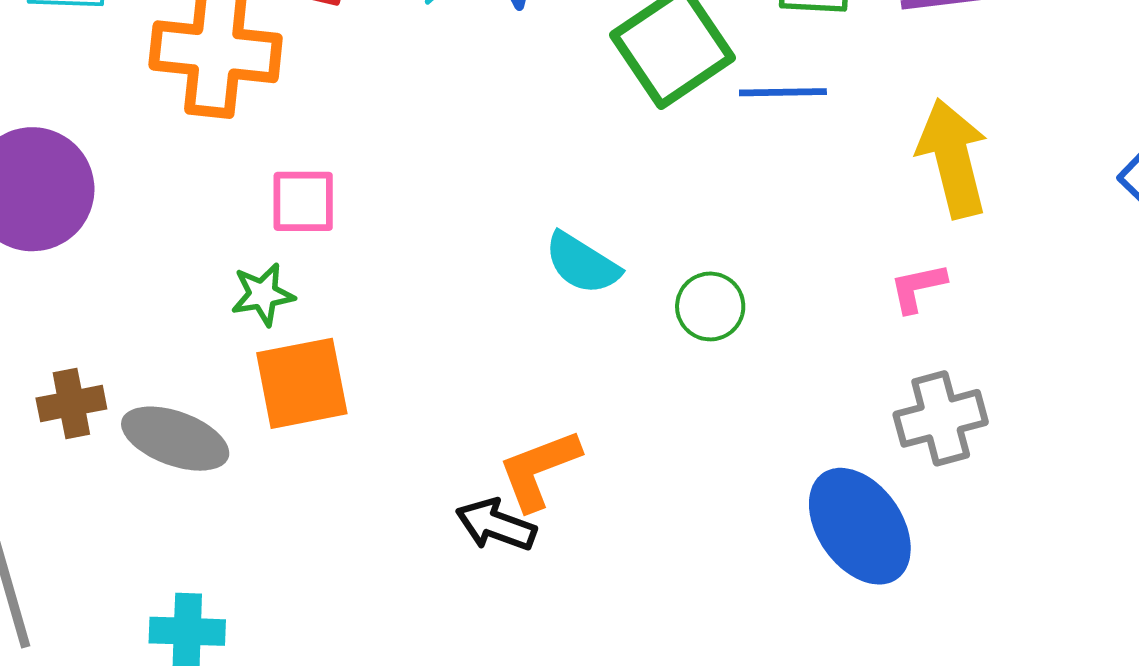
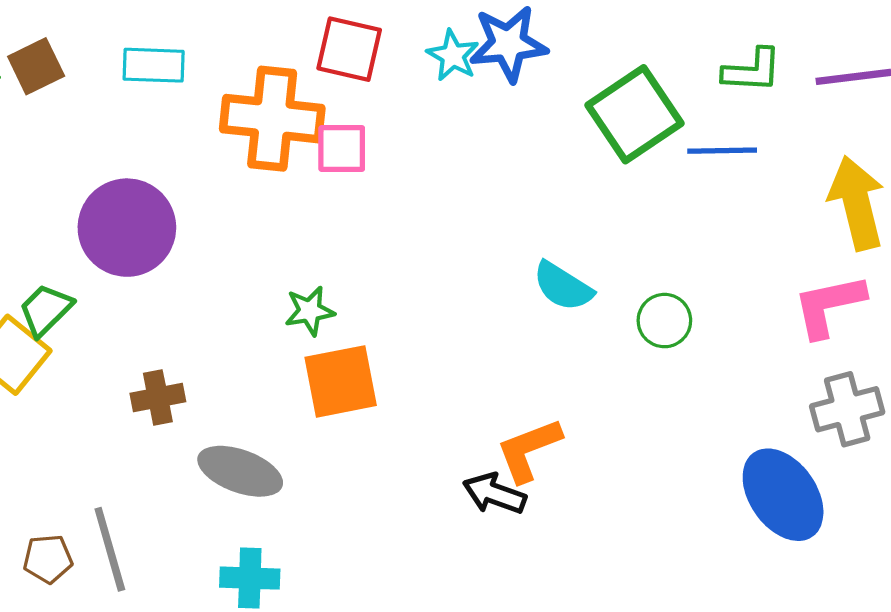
pink square: (303, 201) -> (342, 148), moved
pink L-shape: (918, 288) -> (829, 306), size x1.6
gray ellipse: (175, 439) -> (240, 471), moved

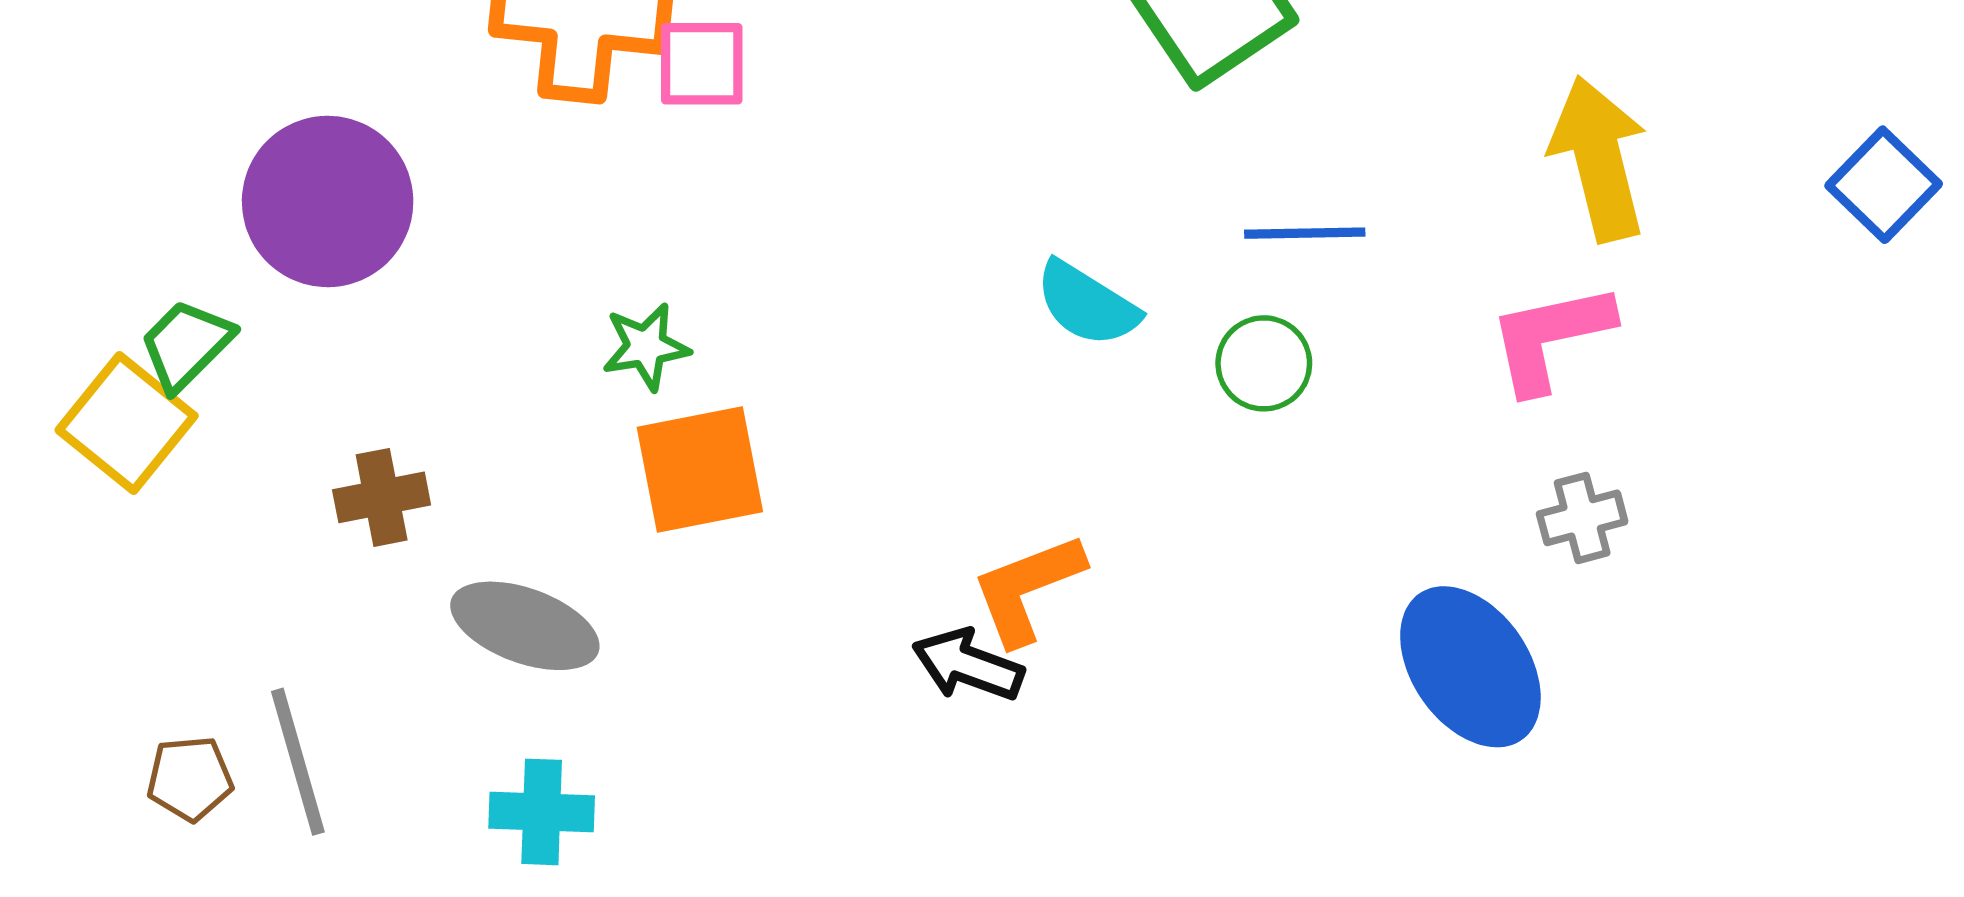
blue line: (722, 151) -> (1305, 233), moved
gray cross: (847, 409) -> (1582, 518), size x0.7

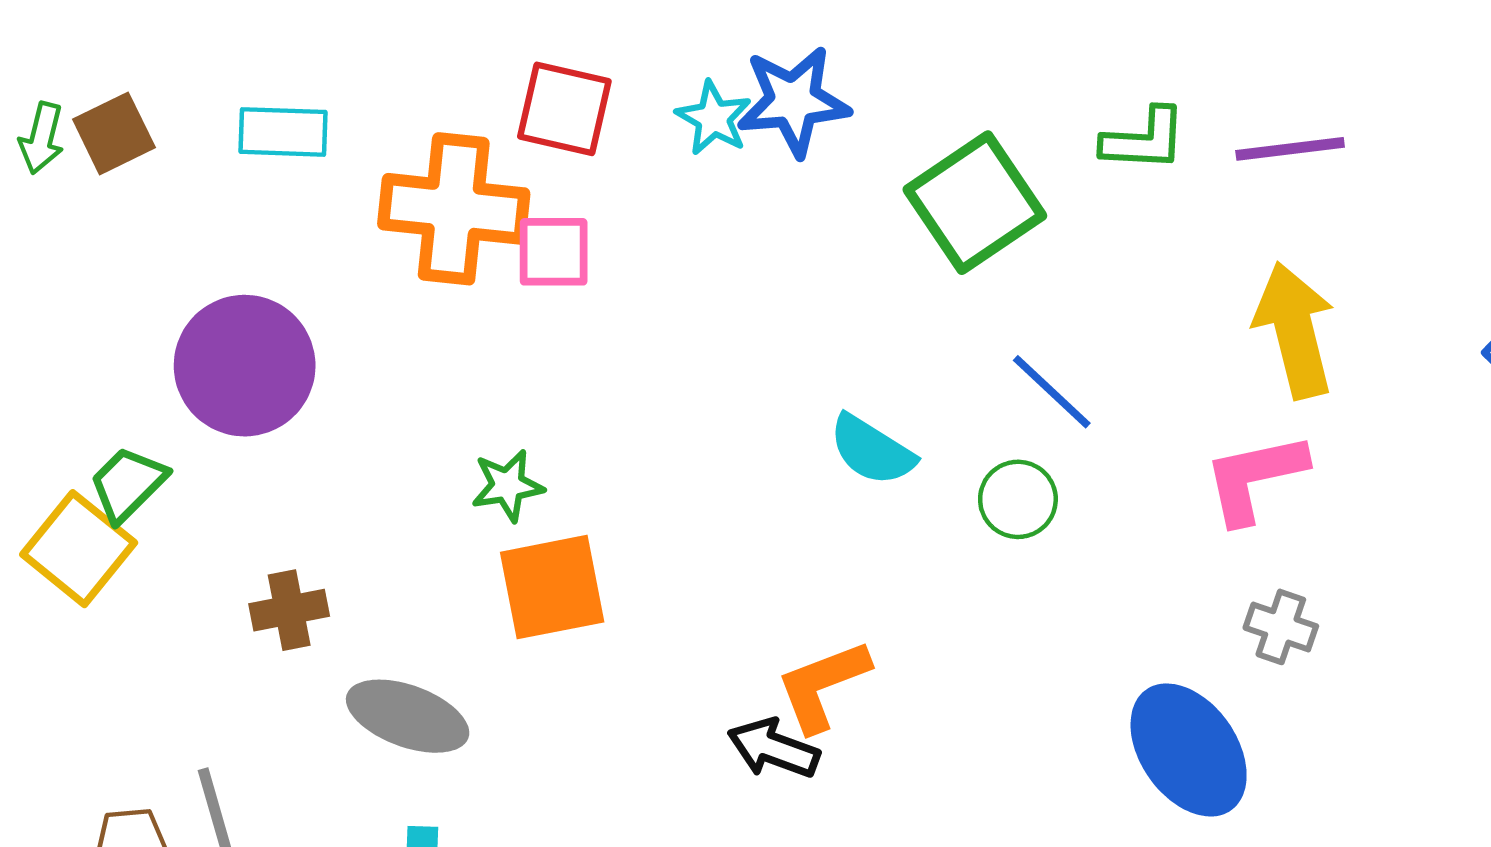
blue line: (1305, 233) -> (1052, 392), turned 44
gray cross: (1582, 518) -> (1281, 627), turned 34

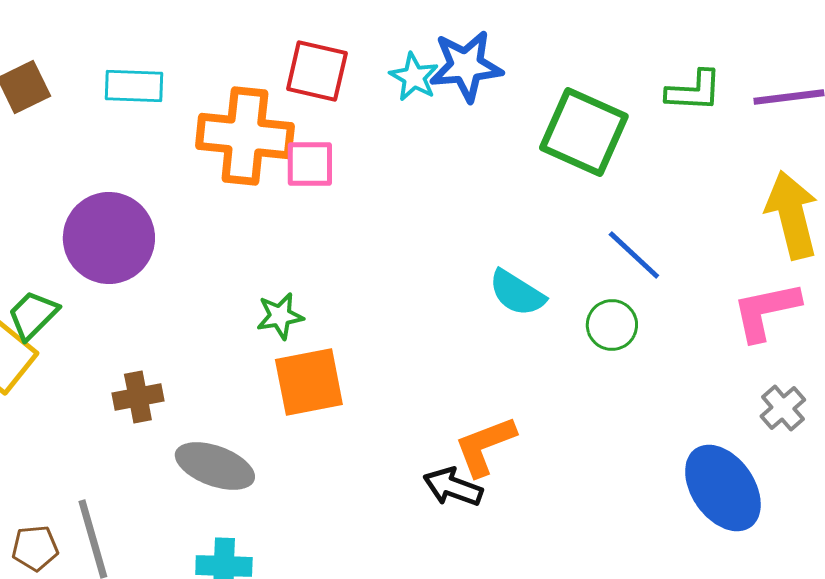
green square: (975, 203) -> (584, 132), turned -32
gray cross: (1281, 627) -> (783, 408), turned 30

